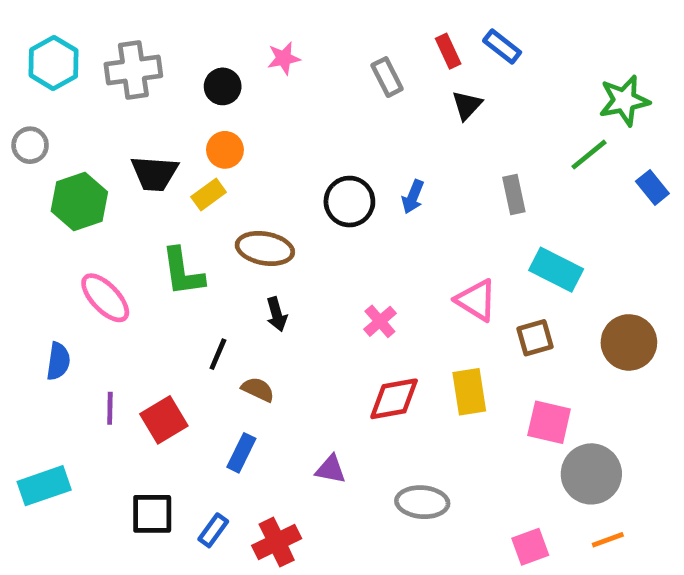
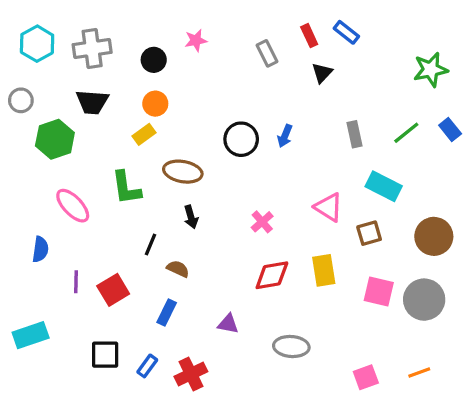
green line: (589, 155) -> (406, 133), moved
black trapezoid: (155, 173) -> (92, 102), moved
gray circle: (591, 474) -> (424, 300), moved

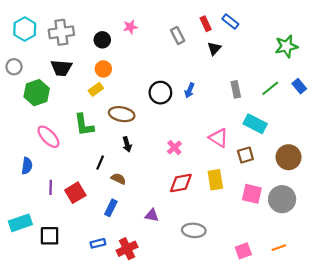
black square: (105, 355) -> (50, 236), moved
blue rectangle: (147, 366) -> (98, 243), turned 40

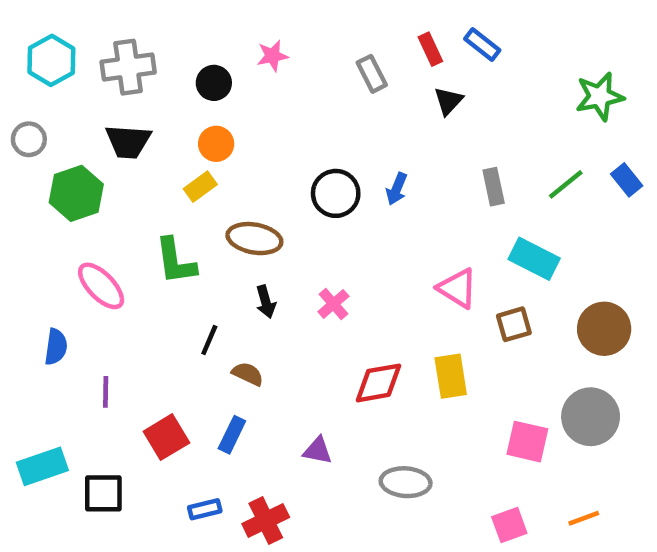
pink cross: (174, 147) -> (333, 304), moved
red square: (75, 193) -> (166, 437), moved
pink square: (252, 194) -> (527, 442), moved

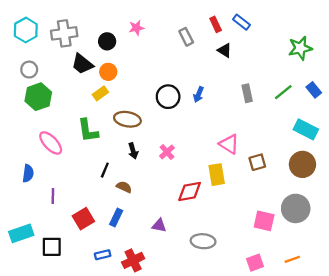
black triangle: (448, 101) -> (225, 50), turned -42
gray circle: (29, 139) -> (29, 70), moved
black trapezoid: (128, 142) -> (82, 64), moved, turned 35
cyan rectangle: (534, 259) -> (306, 129), moved
yellow rectangle: (451, 376) -> (217, 175), moved

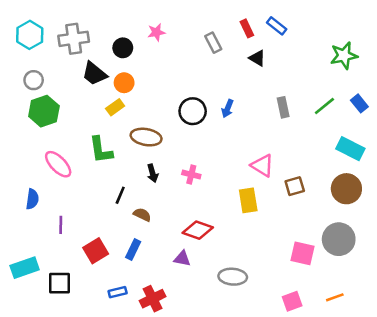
pink cross: (167, 152) -> (191, 175), turned -35
red diamond: (190, 192) -> (198, 230), moved, turned 30

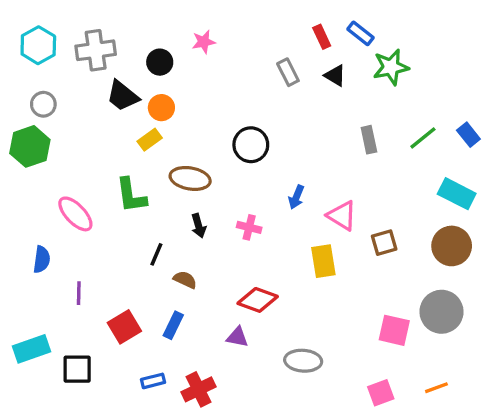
gray rectangle: (213, 43) -> (288, 72), moved
green star: (344, 56) -> (391, 67), moved
blue arrow: (228, 109) -> (296, 197), moved
green hexagon: (44, 111) -> (30, 146), moved

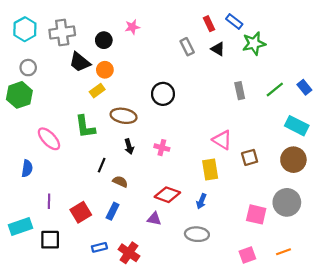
blue arrow: (296, 197) -> (201, 201), moved
purple line: (79, 293) -> (49, 201), moved
red cross: (199, 389) -> (129, 253), turned -30

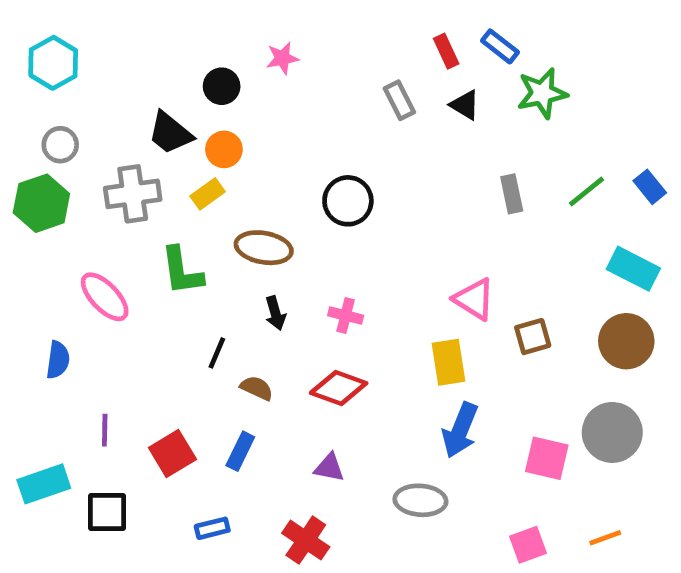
gray cross: (62, 32) -> (133, 194), moved
red diamond: (167, 195) -> (339, 388), moved
blue arrow: (201, 201) -> (460, 430), moved, size x1.6
red cross: (129, 253) -> (306, 540), moved

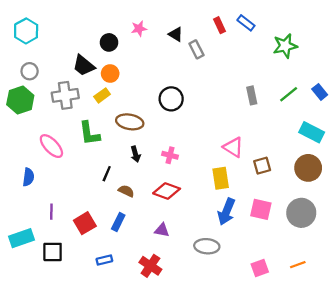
green star: (542, 93) -> (285, 46), moved
black triangle: (465, 105) -> (176, 34), moved
pink square: (547, 458) -> (261, 209), moved

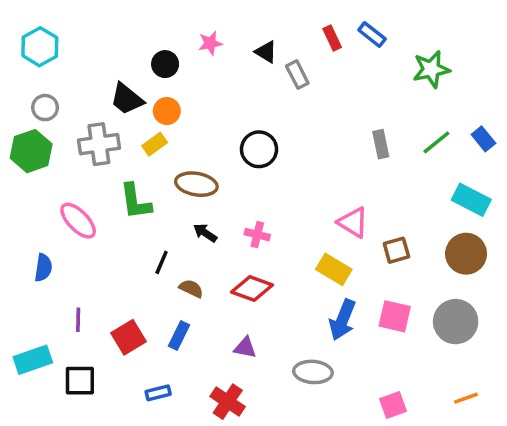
black arrow: (135, 154) -> (205, 233), turned 140
yellow rectangle: (221, 178) -> (334, 269), turned -50
orange line: (298, 265) -> (466, 398), moved

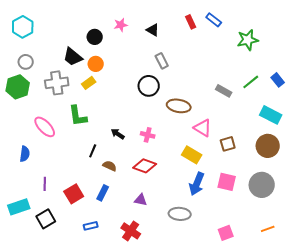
gray rectangle: (297, 75) -> (162, 61), moved
gray rectangle: (381, 144) -> (224, 91), moved, turned -49
brown ellipse: (196, 184) -> (179, 106), moved
black square: (80, 381) -> (46, 219), turned -30

